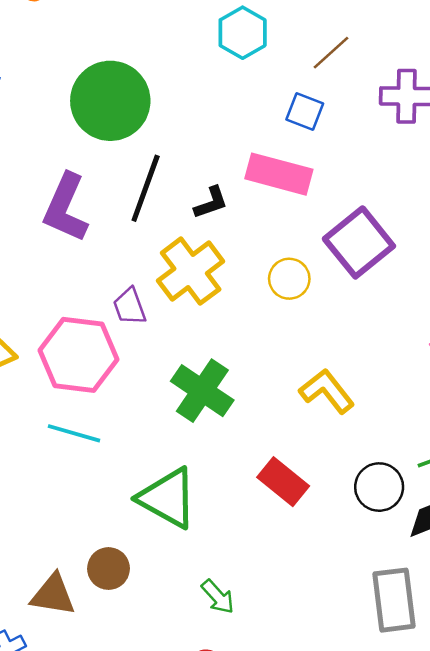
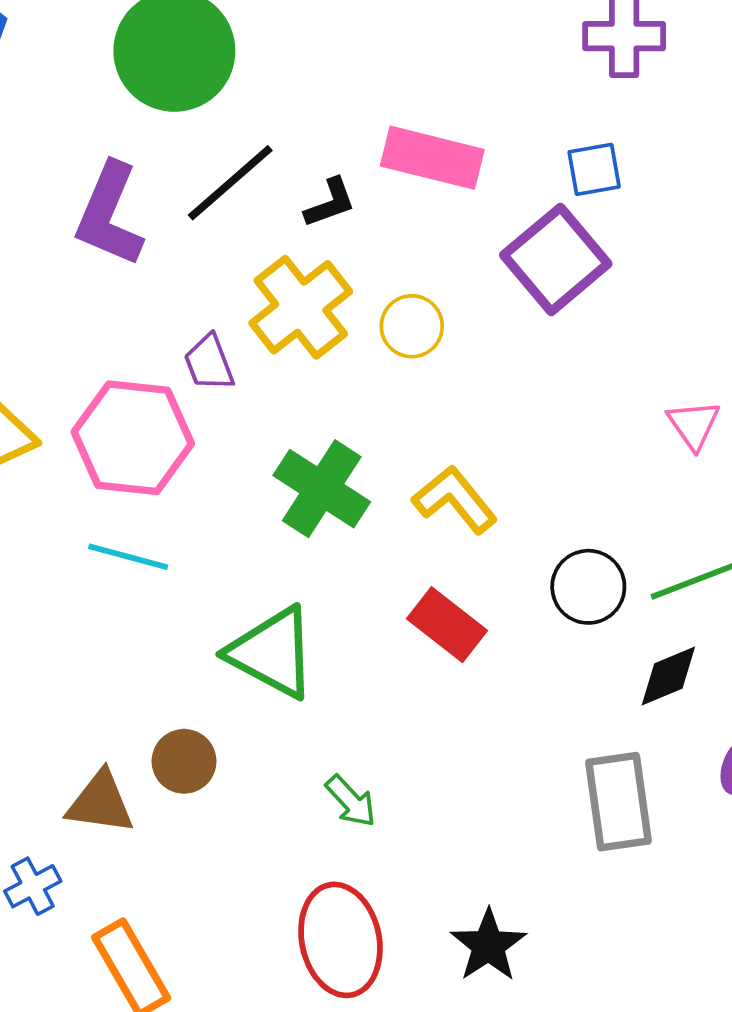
blue square: (305, 111) -> (594, 169), moved, turned -30
black line: (146, 188) -> (230, 183), turned 30
yellow circle: (289, 279) -> (412, 326), moved
yellow L-shape: (327, 391) -> (455, 500), moved
black circle: (379, 487) -> (588, 587), moved

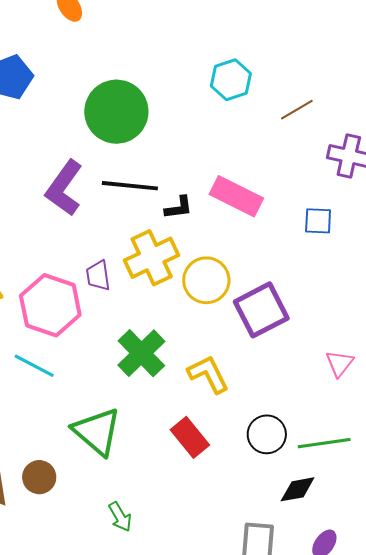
black line: (230, 183) -> (130, 186), turned 34
purple square: (556, 259) -> (261, 310), moved
yellow circle: (412, 326) -> (206, 280), size x1.4

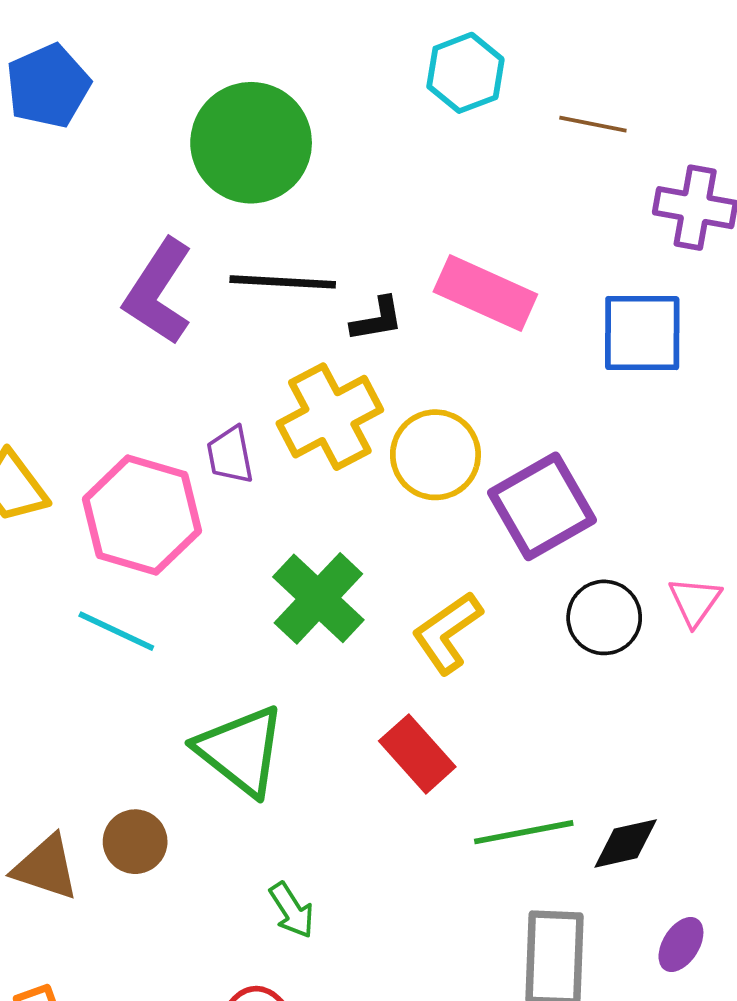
brown line: (297, 110) -> (593, 124), turned 44
blue square: (318, 221) -> (642, 333), size x1.6
yellow L-shape: (208, 374) -> (447, 633), turned -96
black circle: (267, 434) -> (604, 617), moved
green line: (324, 443) -> (524, 832), moved

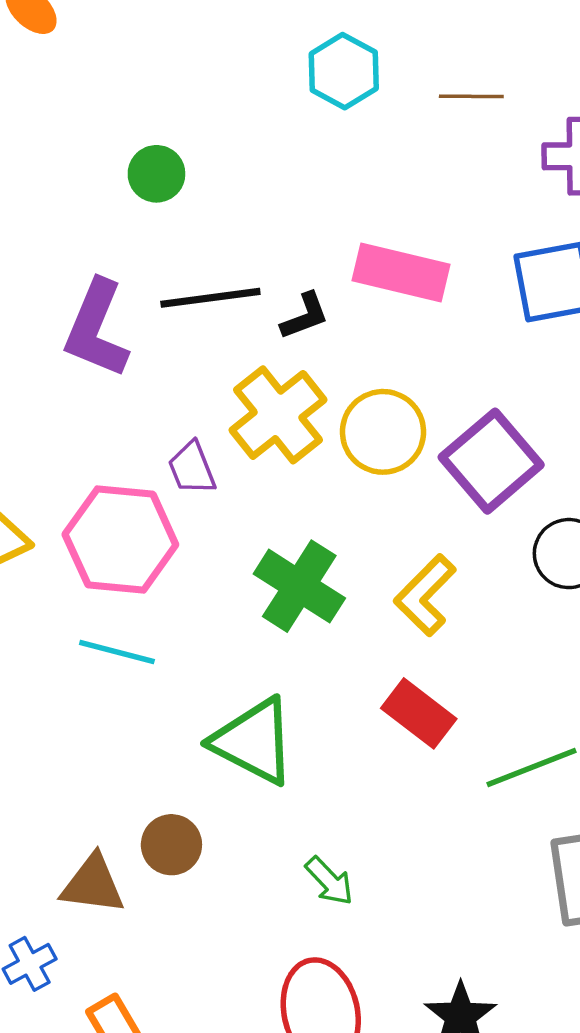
green circle: (251, 143) -> (156, 174), size x0.5

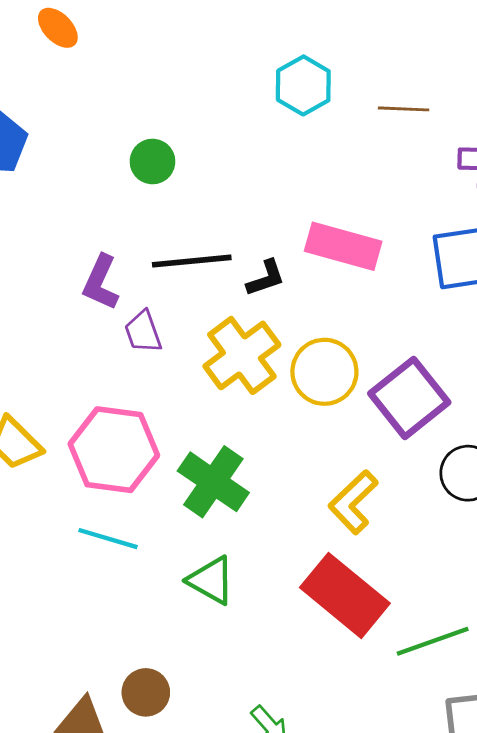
purple L-shape: (96, 329) -> (101, 282), size x0.7
purple trapezoid: (192, 468) -> (143, 332), moved
green cross: (299, 586) -> (213, 482), moved
red rectangle: (419, 713) -> (345, 595), size x1.5
green triangle: (254, 741) -> (211, 580), moved, size x0.7

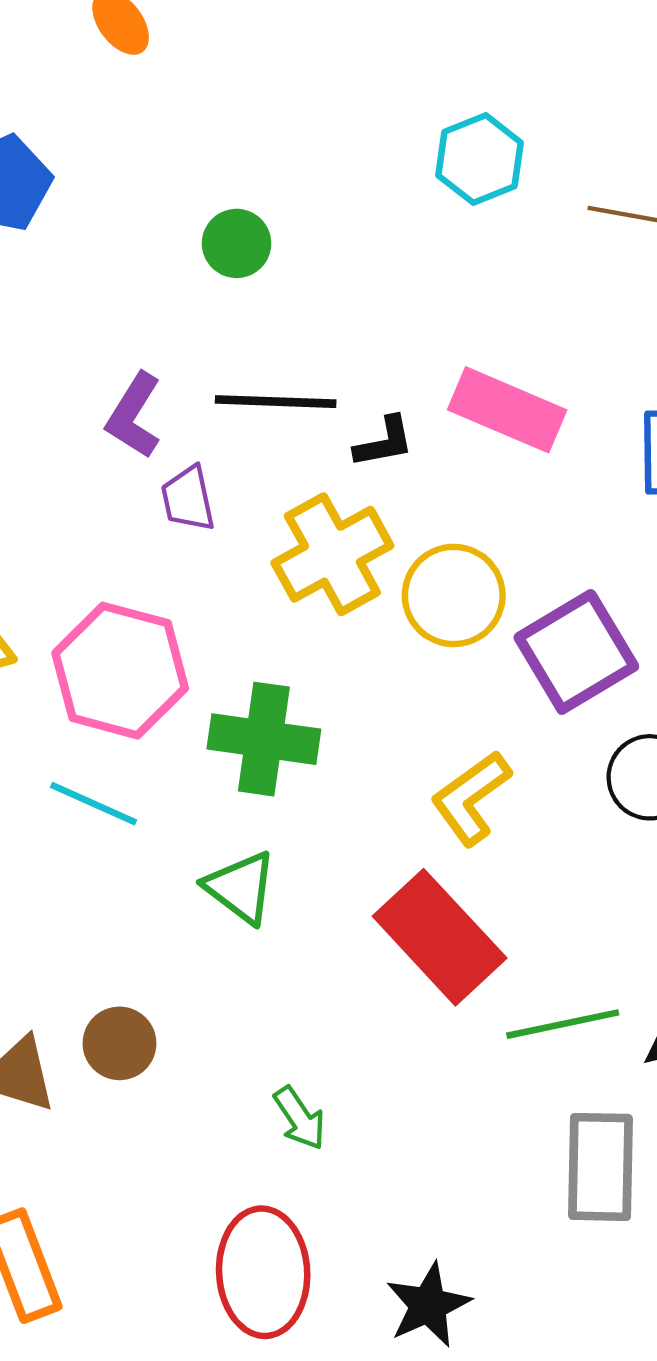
green cross: (213, 482) -> (264, 739), turned -34

